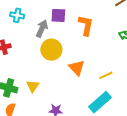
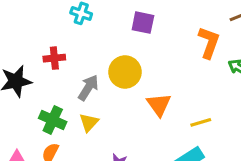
orange L-shape: (86, 25) -> (209, 42), moved
gray arrow: (42, 29) -> (88, 88), moved

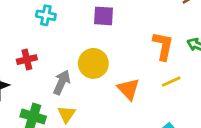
orange L-shape: (209, 42) -> (163, 46), moved
yellow line: (201, 122) -> (171, 82), moved

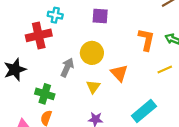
red cross: (27, 60) -> (39, 35), moved, size x1.6
yellow line: (171, 82) -> (165, 69), moved
yellow triangle: (67, 114) -> (93, 87), moved

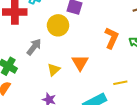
yellow circle: (92, 53) -> (58, 25), moved
yellow line: (165, 69) -> (120, 83), moved

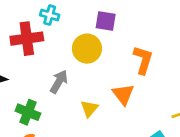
orange L-shape: (112, 38) -> (143, 60), moved

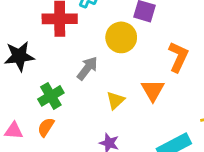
green cross: (28, 112) -> (51, 96), turned 30

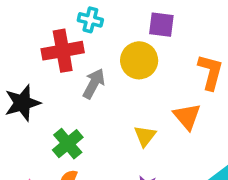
gray arrow: (87, 68) -> (94, 84), moved

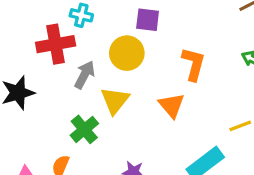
yellow triangle: (145, 136) -> (115, 100), moved, size x1.4
green cross: (68, 144) -> (84, 129), moved

